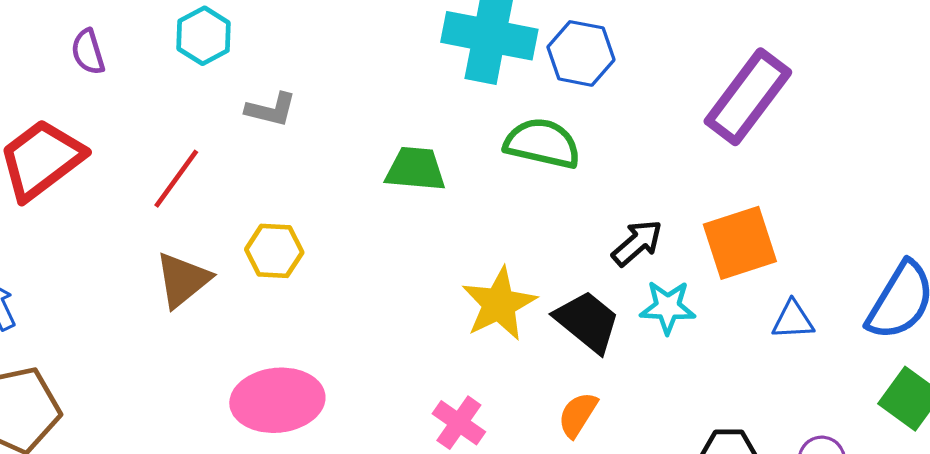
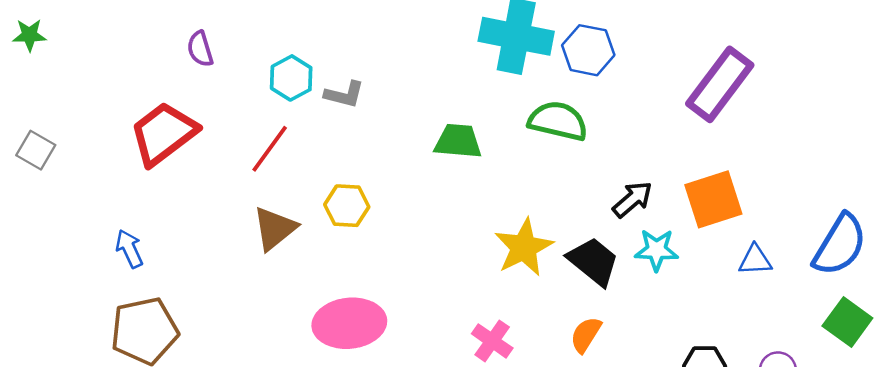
cyan hexagon: (204, 36) -> (291, 78), moved

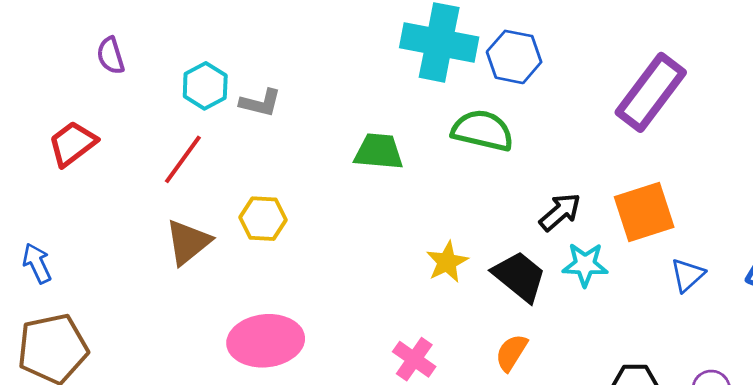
red trapezoid: (163, 134) -> (72, 144), size x0.7
yellow star: (524, 247) -> (447, 262), size x0.7
blue triangle: (755, 260) -> (688, 275), turned -39

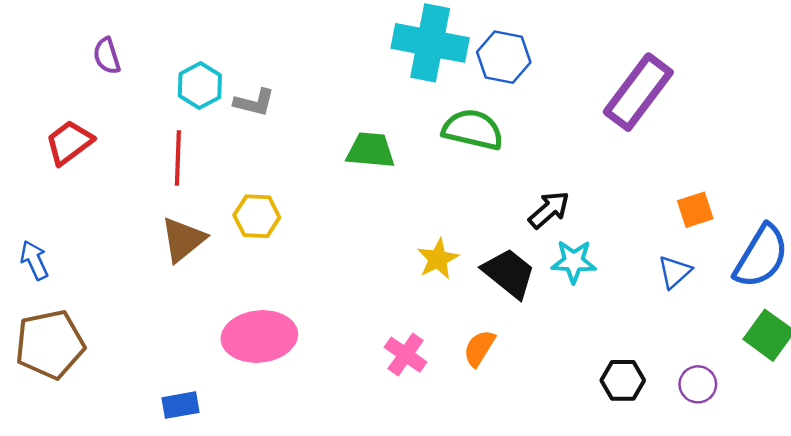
red line: (183, 159) -> (178, 158), turned -34
orange square: (644, 212) -> (695, 210), moved, size x0.6
orange semicircle: (511, 353) -> (479, 348), moved

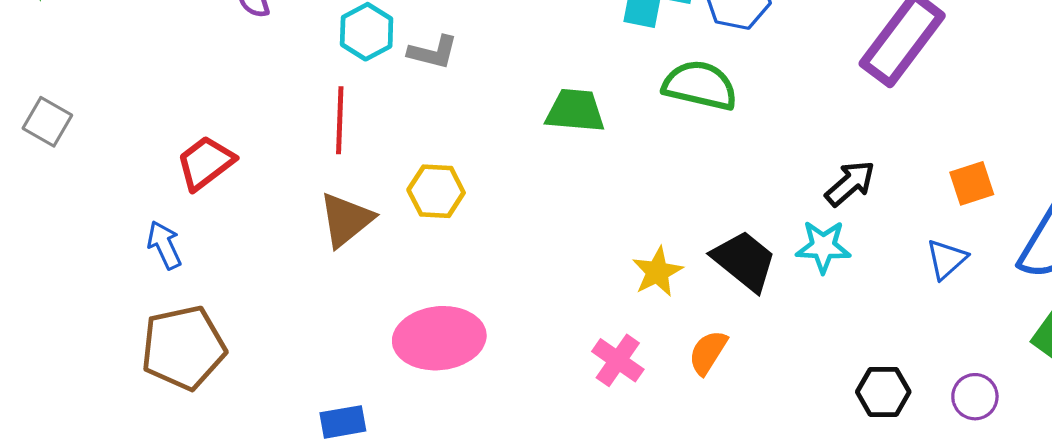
red trapezoid: (69, 142) -> (205, 163), moved
black arrow: (549, 210) -> (850, 183), moved
yellow star: (438, 259) -> (657, 272), moved

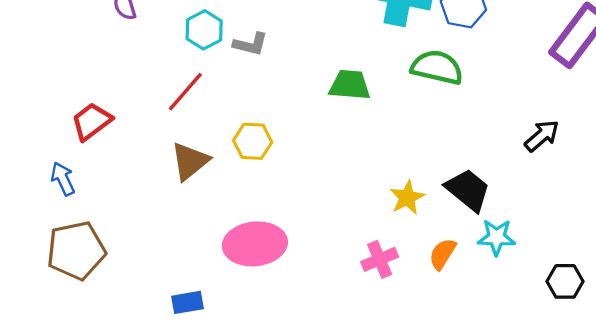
red line: (340, 120) -> (185, 92), turned 39
cyan star: (823, 247) -> (497, 237), moved
pink cross: (618, 360) -> (380, 259), turned 32

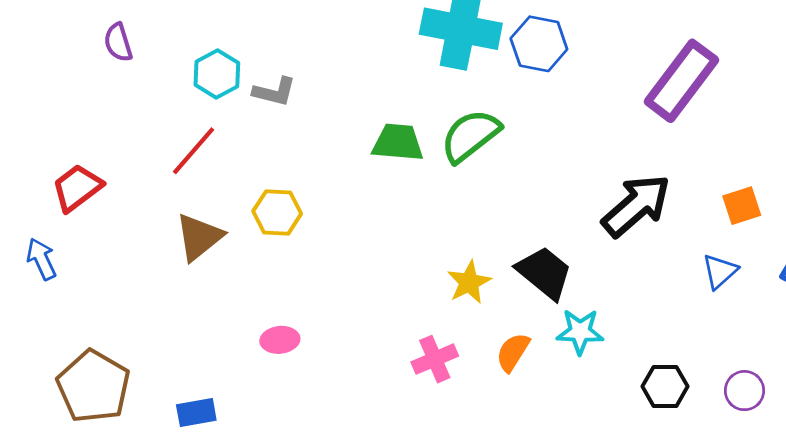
green semicircle: (437, 67) -> (470, 136), moved, turned -51
black arrow: (542, 136) -> (636, 206), size x1.6
pink ellipse: (255, 244) -> (280, 340), size x0.5
brown pentagon: (76, 251) -> (94, 386), moved, turned -30

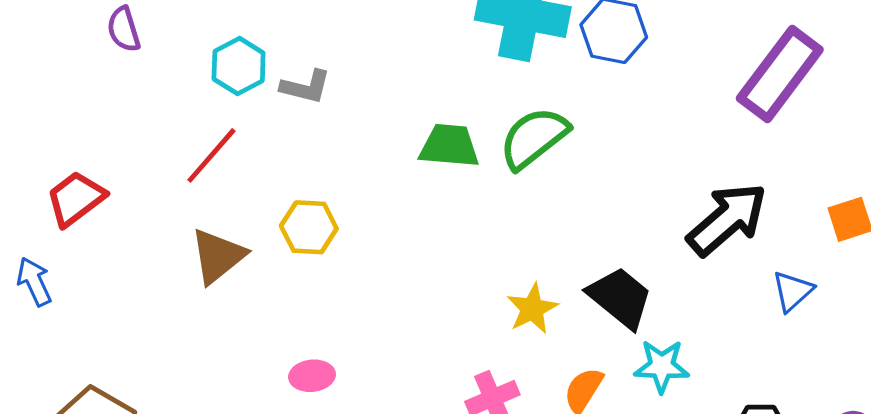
blue triangle: (720, 271) -> (793, 291), moved

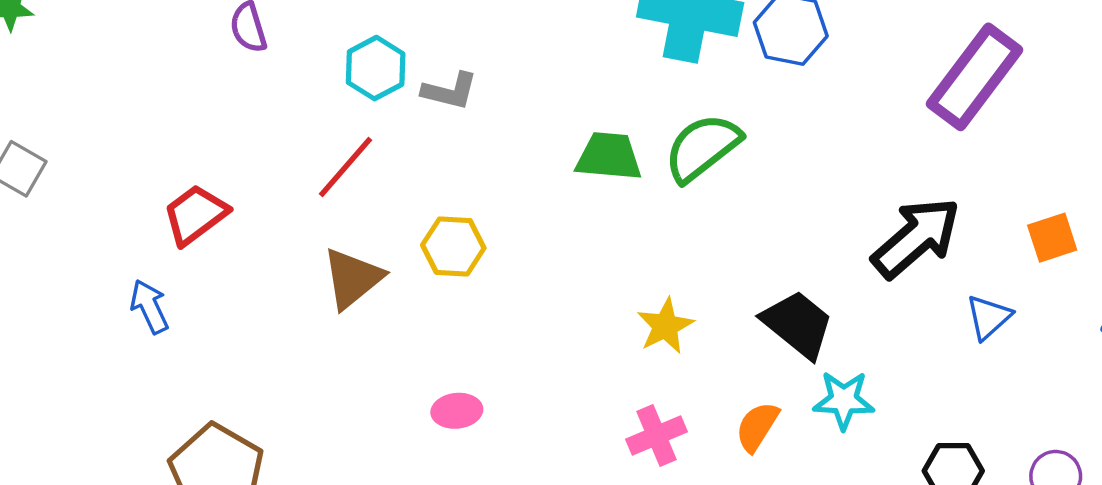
yellow star: (532, 309) -> (665, 326), moved

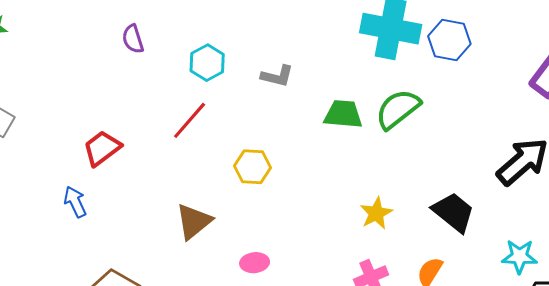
gray L-shape: (450, 91) -> (277, 76), moved
brown triangle: (353, 278) -> (194, 221), moved
cyan star: (844, 400) -> (519, 256), moved

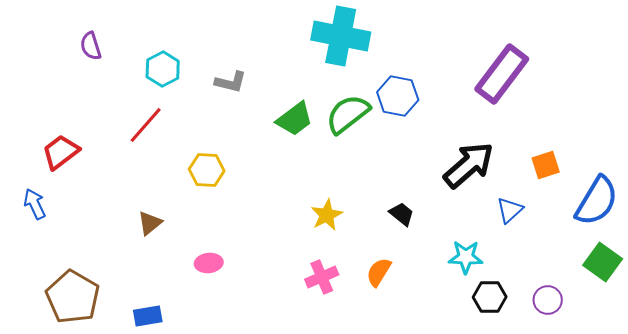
blue hexagon: (449, 40) -> (398, 96), moved
green trapezoid: (343, 114) -> (295, 119), turned 138
black trapezoid: (454, 212) -> (402, 214), size x0.6
brown triangle: (194, 221) -> (150, 223), size x0.7

